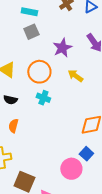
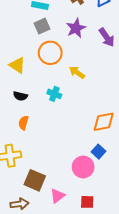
purple star: (62, 48) -> (76, 28), moved
orange circle: (39, 72) -> (50, 53), moved
yellow arrow: (75, 76) -> (77, 72), moved

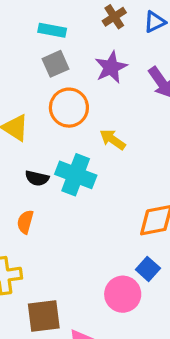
cyan cross: (54, 94) -> (76, 175), size x1.6
black semicircle: (20, 96) -> (37, 178), moved
brown square: (35, 180) -> (44, 316), turned -30

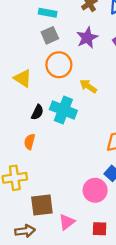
black semicircle: (37, 178) -> (37, 112), turned -77

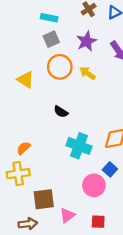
yellow arrow: (88, 86) -> (88, 73), moved
cyan cross: (63, 110) -> (79, 146), moved
black semicircle: (37, 112) -> (61, 112), moved, turned 96
orange semicircle: (29, 142) -> (23, 148), moved, turned 32

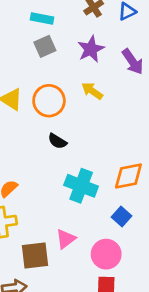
orange circle: (60, 67) -> (49, 101), moved
pink circle: (94, 185) -> (106, 254), moved
pink triangle: (67, 215) -> (66, 239), moved

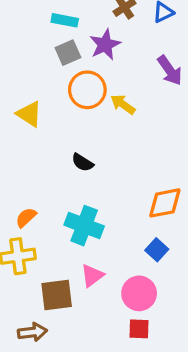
purple star: (91, 49) -> (105, 45), moved
orange circle: (49, 101) -> (87, 90), moved
cyan cross: (81, 186) -> (84, 226), moved

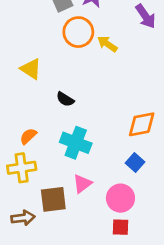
yellow triangle: (29, 114) -> (31, 69), moved
black semicircle: (82, 163) -> (65, 99), moved
brown arrow: (32, 332) -> (23, 218), moved

